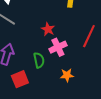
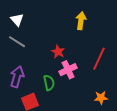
orange star: (67, 75) -> (101, 98), moved

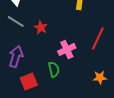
red star: (58, 52) -> (41, 27), moved
green semicircle: (49, 83) -> (54, 69), moved

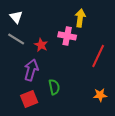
pink cross: (67, 49) -> (67, 36), moved, turned 36
purple arrow: (16, 56) -> (31, 70), moved

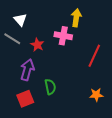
white triangle: (16, 17) -> (20, 20), moved

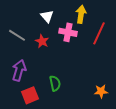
white triangle: (20, 20) -> (47, 16), moved
red line: (94, 56) -> (99, 33), moved
purple arrow: (27, 70) -> (19, 70), moved

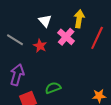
pink cross: (68, 32) -> (66, 37), turned 30
green semicircle: (55, 83) -> (53, 88), turned -98

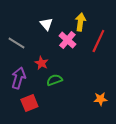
red star: (40, 46) -> (41, 63), moved
green semicircle: (53, 88) -> (54, 80), moved

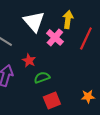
white triangle: (46, 24) -> (34, 21), size x1.6
red square: (29, 103) -> (52, 100), moved

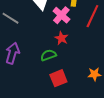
red star: (29, 60) -> (61, 38), moved

